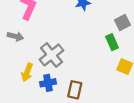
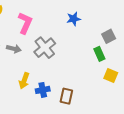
gray cross: (51, 55) -> (45, 48), moved

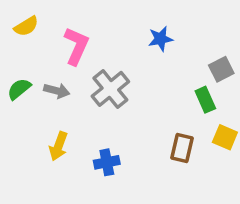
yellow arrow: (24, 81) -> (58, 146), moved
brown rectangle: (66, 96) -> (182, 148), moved

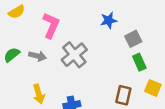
gray square: (221, 69) -> (133, 39), moved
yellow arrow: (58, 146) -> (39, 94), turned -36

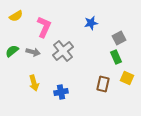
gray square: (133, 39) -> (119, 38), moved

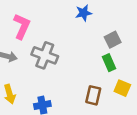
blue star: (91, 23) -> (84, 13), moved
gray cross: (63, 51) -> (45, 55), turned -30

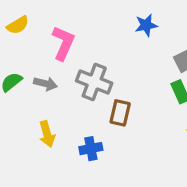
brown rectangle: (93, 95) -> (120, 113), moved

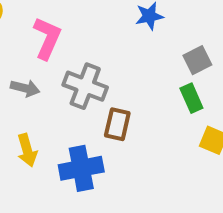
blue cross: (91, 149) -> (81, 168), size x1.5

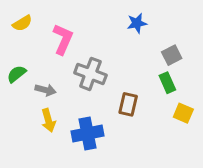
gray arrow: (25, 88) -> (45, 90), moved
brown rectangle: (117, 124) -> (128, 104), moved

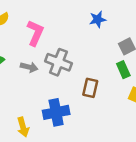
gray arrow: (45, 90) -> (29, 67), moved
yellow arrow: (48, 120) -> (23, 127), moved

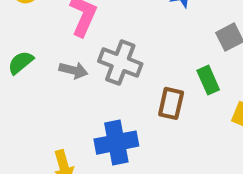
green rectangle: (123, 70) -> (208, 80), moved

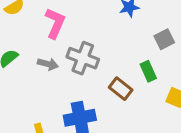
brown rectangle: (171, 103) -> (121, 89), turned -65

